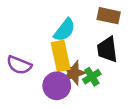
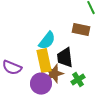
black trapezoid: (107, 49) -> (65, 58), moved
green cross: (92, 77) -> (78, 80), moved

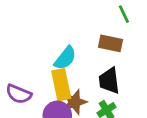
black trapezoid: (65, 58) -> (109, 81), moved

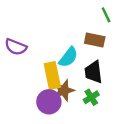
cyan semicircle: (65, 58) -> (68, 57), moved
purple semicircle: (19, 94) -> (16, 47), moved

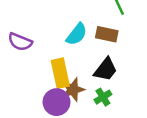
cyan semicircle: (68, 57) -> (77, 34), moved
black trapezoid: (94, 72) -> (105, 69), turned -135

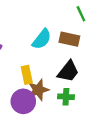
yellow rectangle: (60, 73) -> (27, 75), size x0.7
green cross: (103, 97) -> (66, 97), turned 35

